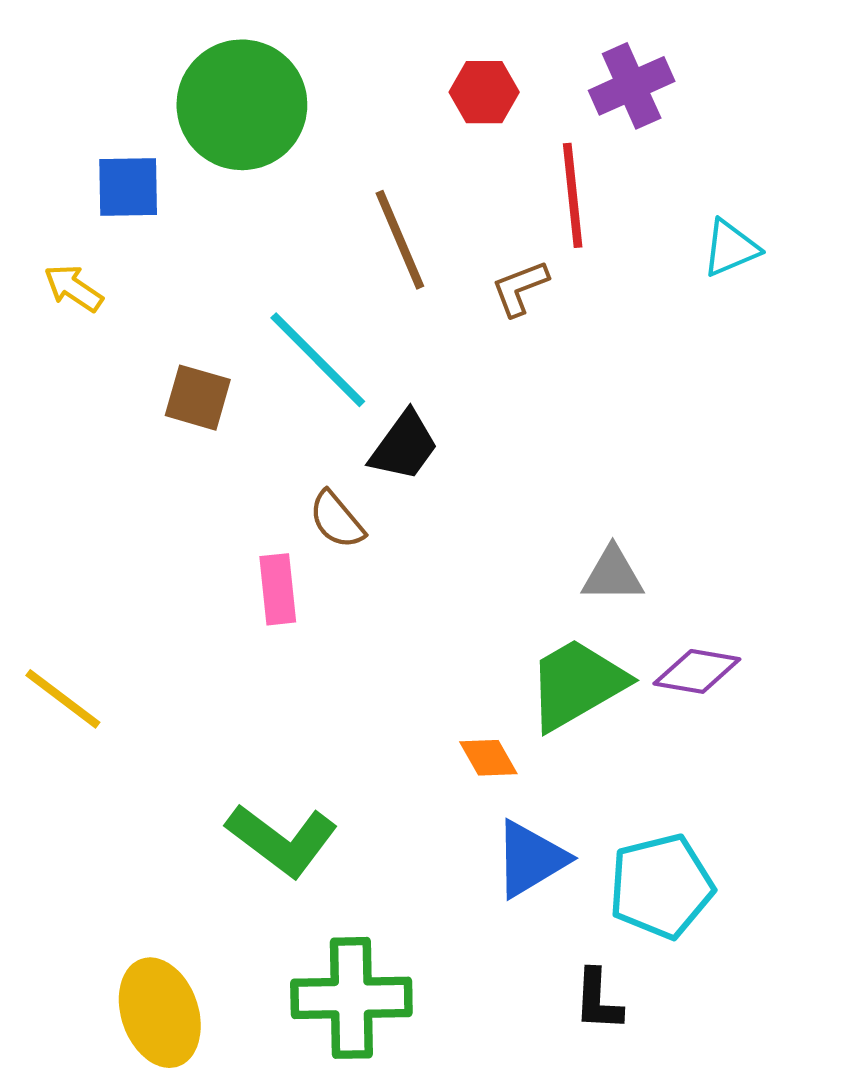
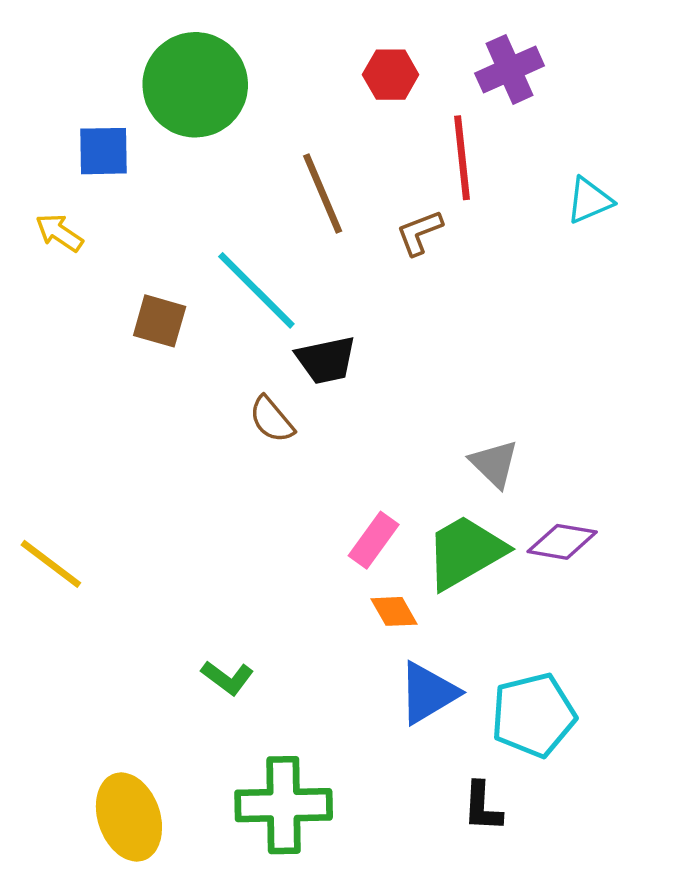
black trapezoid: (404, 446) -> (326, 360), turned 42
gray triangle: (613, 575) -> (494, 464), turned 44
pink rectangle: (278, 589) -> (374, 540), moved, turned 42
green L-shape: (282, 840) -> (227, 678), size x0.6

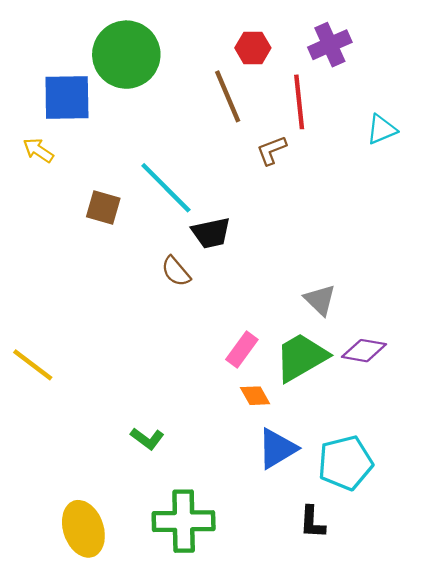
blue square: (103, 151) -> (67, 97), size x1.4
brown line: (323, 194) -> (228, 96), moved

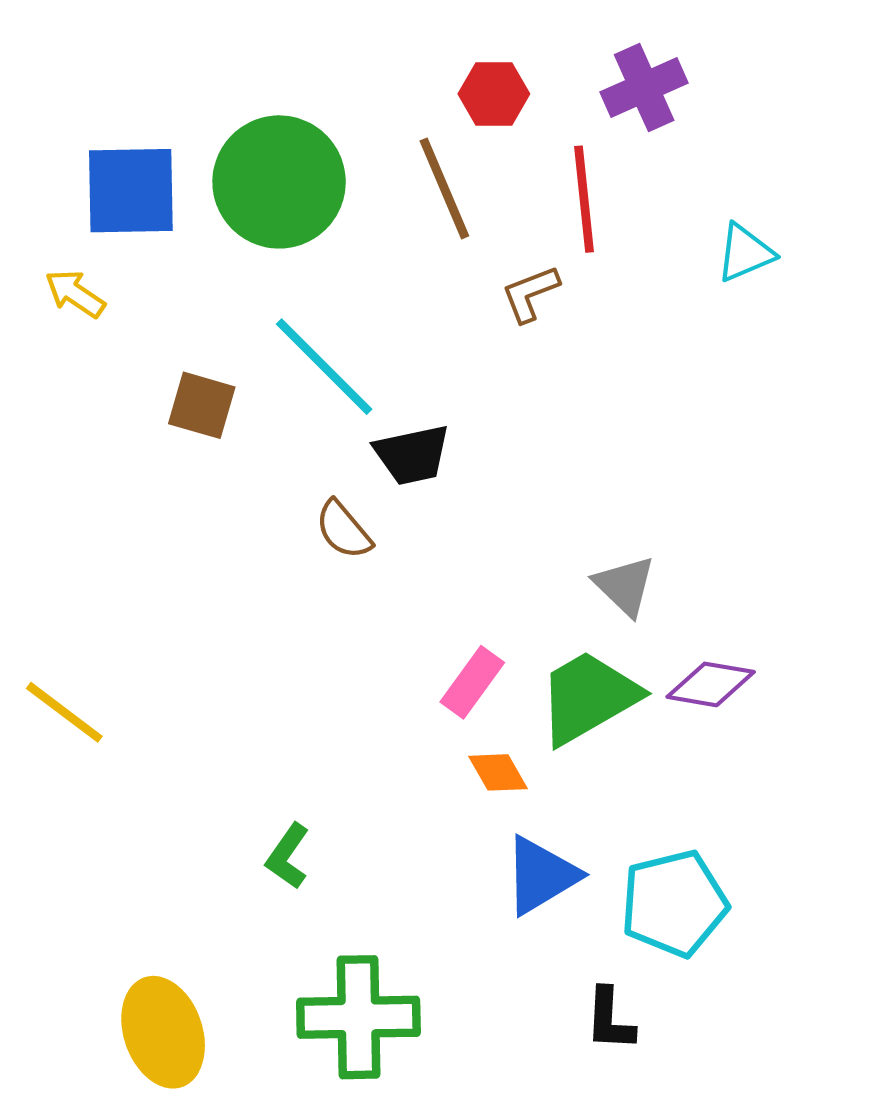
green circle: (126, 55) -> (279, 182), moved
green L-shape: (147, 439) -> (288, 856), turned 88

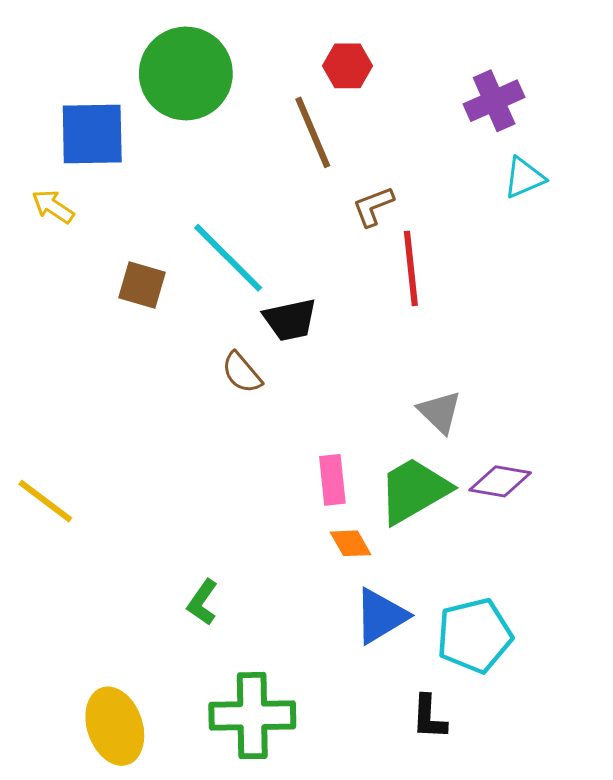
purple cross: (644, 88) -> (494, 101), moved
green circle: (279, 182) -> (186, 73), moved
red line: (584, 199) -> (411, 268), moved
pink rectangle: (472, 682) -> (332, 480), turned -42

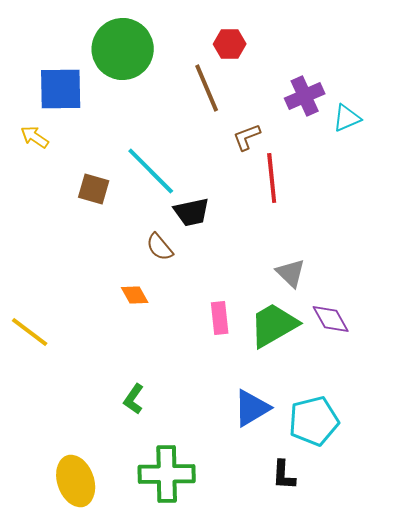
purple cross: (494, 101) -> (305, 96), moved
purple diamond: (500, 481) -> (331, 319), turned 51
orange diamond: (351, 543) -> (135, 295), moved

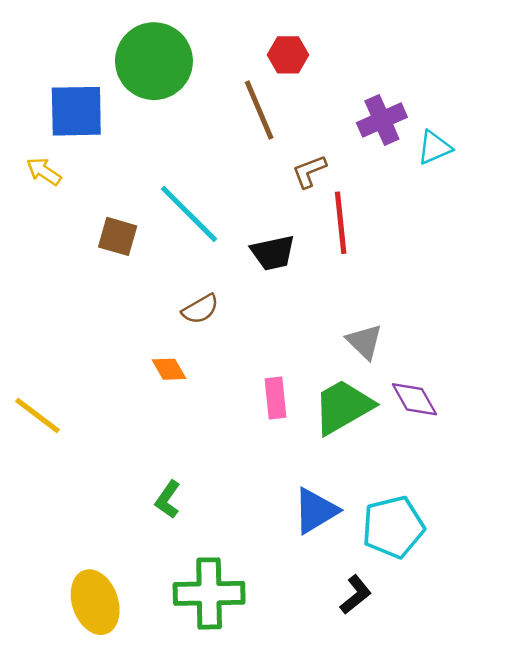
black trapezoid: (192, 212) -> (273, 253), moved
brown semicircle: (160, 247) -> (200, 309), turned -80
black L-shape: (284, 475) -> (356, 595), turned -132

